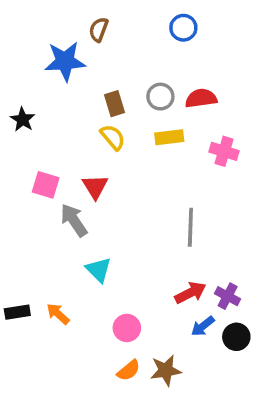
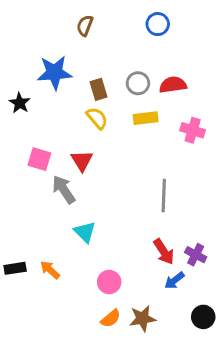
blue star: (65, 61) -> (55, 73), moved
red arrow: (190, 293) -> (164, 252), turned 84
black circle: (236, 337) -> (203, 317), moved

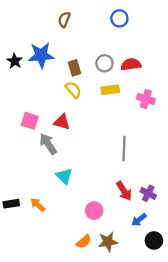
black star: (20, 103) -> (15, 61), moved
red triangle: (82, 161) -> (62, 122), turned -42
blue arrow: (174, 280) -> (139, 220), moved
pink circle: (109, 282) -> (94, 211), moved

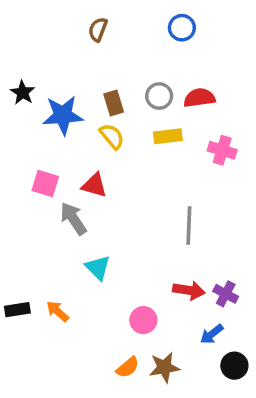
blue star: (41, 55) -> (63, 115), moved
red arrow: (124, 191) -> (189, 290), turned -48

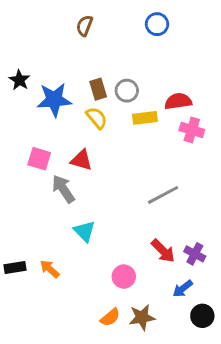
gray circle: (159, 96) -> (127, 91), moved
red semicircle: (199, 98) -> (178, 101), moved
gray line: (189, 226) -> (163, 195), turned 60
red arrow: (189, 290) -> (163, 251), turned 36

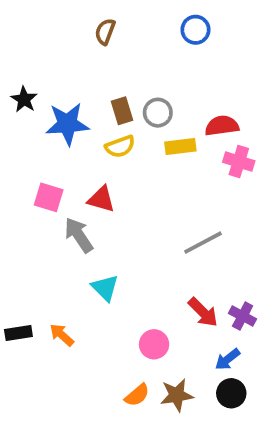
yellow semicircle: (97, 118) -> (120, 147), turned 110
black circle: (202, 316) -> (231, 393), moved

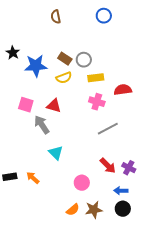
brown semicircle: (105, 32) -> (56, 17), turned -32
brown rectangle: (122, 111) -> (65, 59), turned -40
red semicircle: (222, 126) -> (123, 90), moved
pink cross: (239, 162) -> (97, 102), moved
blue arrow: (228, 359) -> (121, 191), turned 40

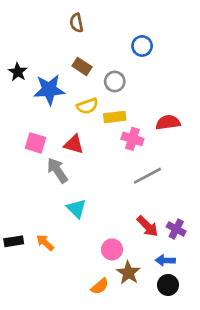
blue circle: (104, 16) -> (142, 46), moved
brown rectangle: (65, 59) -> (82, 66), moved
yellow rectangle: (96, 78) -> (115, 117), moved
brown star: (94, 210) -> (128, 273), moved, turned -30

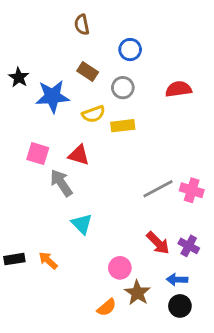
blue circle: (142, 46) -> (130, 50), moved
red semicircle: (168, 122) -> (178, 89), moved
pink cross: (132, 139) -> (192, 190), moved

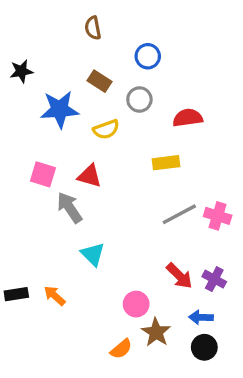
black star: (19, 77) -> (21, 71), moved, turned 30
red semicircle: (178, 89) -> (188, 118), moved
yellow rectangle: (123, 126) -> (166, 163), moved

